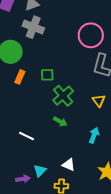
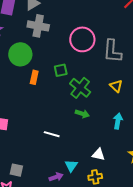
pink circle: (91, 35) -> (82, 39), moved

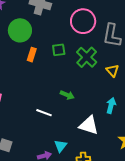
green cross: (80, 88) -> (87, 57), moved
green arrow: (82, 114) -> (67, 95), moved
white triangle: (98, 155) -> (89, 125), moved, size x1.5

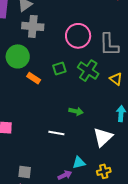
orange rectangle: (32, 55) -> (34, 78), turned -64
white triangle: (89, 125) -> (103, 137), turned -50
cyan triangle: (61, 146) -> (79, 163), turned 48

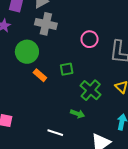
pink circle: (78, 36) -> (90, 39), size x0.7
green cross: (88, 71) -> (91, 90), moved

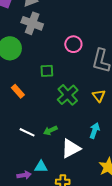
orange rectangle: (40, 75) -> (18, 91), moved
green arrow: (77, 114) -> (50, 130), moved, turned 128

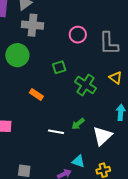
cyan triangle: (41, 167) -> (78, 161), turned 32

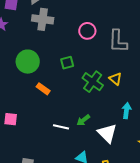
green circle: (17, 55) -> (28, 62), moved
yellow triangle: (116, 78) -> (115, 79), moved
white triangle: (102, 136) -> (107, 133), turned -35

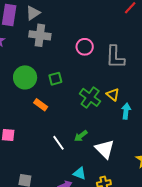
green square: (67, 63) -> (55, 79), moved
cyan arrow: (126, 111) -> (126, 111), moved
white line: (61, 127) -> (58, 143), turned 42

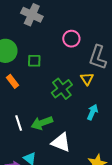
yellow triangle: (113, 95) -> (87, 79), moved
green arrow: (81, 136) -> (42, 123), size x1.5
white triangle: (105, 149) -> (61, 142), turned -40

